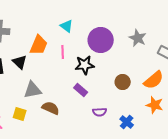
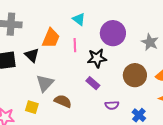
gray star: (138, 38) -> (150, 42), moved
brown circle: (123, 82) -> (135, 75), size x1.5
gray triangle: (33, 90) -> (45, 83), turned -36

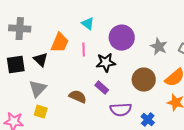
gray triangle: (45, 83) -> (38, 89), moved
brown semicircle: (63, 101) -> (78, 97), moved
purple semicircle: (112, 105) -> (121, 110), size x1.5

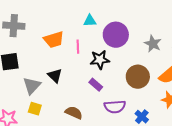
cyan triangle: (88, 24) -> (90, 21), moved, turned -40
orange trapezoid: (60, 43) -> (54, 40), turned 50
black triangle: (41, 60) -> (55, 76), moved
brown semicircle: (78, 97) -> (74, 113), moved

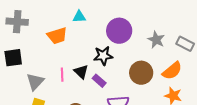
cyan triangle: (90, 21) -> (79, 17), moved
pink line: (78, 47) -> (62, 75), moved
black triangle: (55, 76) -> (81, 72), moved

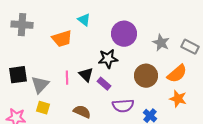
cyan triangle: (79, 17) -> (84, 20), turned 40
black square: (13, 58) -> (18, 75), moved

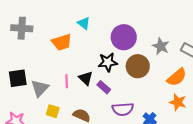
brown circle: (146, 76) -> (138, 66), moved
yellow square: (43, 108) -> (53, 111), moved

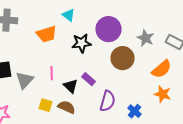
black star: (108, 62) -> (82, 43), moved
black triangle: (86, 78) -> (71, 86), moved
purple semicircle: (123, 109) -> (108, 101), turned -70
yellow square: (53, 111) -> (46, 105), moved

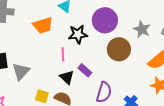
pink line: (52, 73) -> (63, 54), moved

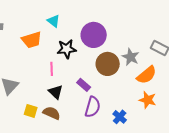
gray star: (142, 29) -> (131, 57), moved
purple rectangle: (85, 70) -> (84, 85), moved

